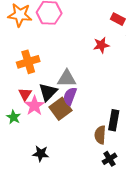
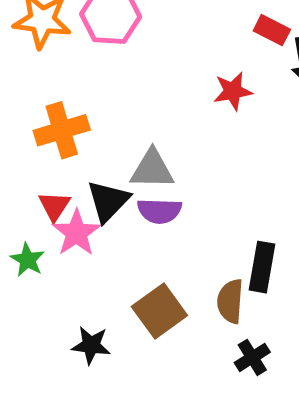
purple semicircle: (70, 96) -> (159, 211), turned -108
brown square: (61, 109) -> (159, 311), moved

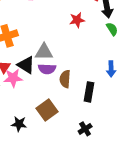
black triangle: (108, 201) -> (26, 65), turned -42
pink star: (76, 233) -> (13, 78), turned 30
brown semicircle: (230, 301) -> (65, 79), moved

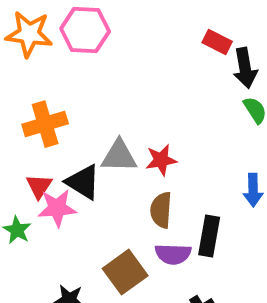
red star: (77, 20) -> (161, 160), moved
purple semicircle: (47, 69) -> (173, 254), moved

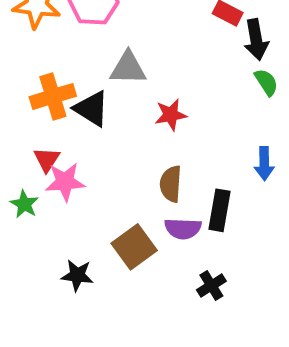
gray triangle: (119, 156) -> (128, 68), moved
red star: (161, 160) -> (171, 115), moved
black triangle: (83, 182) -> (91, 109), moved

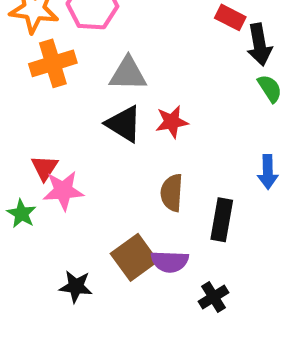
orange cross: (53, 96) -> (53, 63), moved
black triangle: (91, 109) -> (124, 124), moved
purple semicircle: (183, 229) -> (170, 262), moved

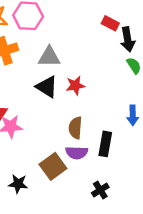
purple semicircle: (170, 262) -> (77, 153), moved

